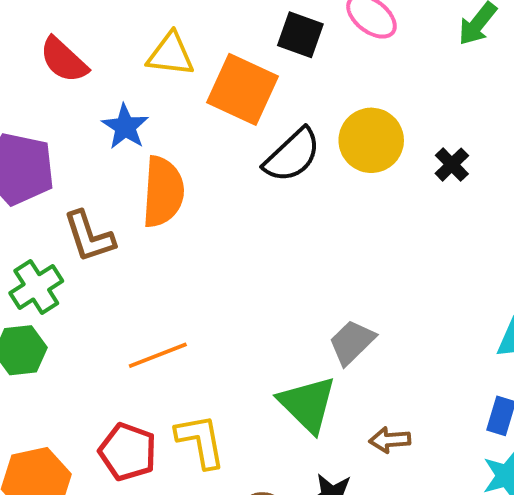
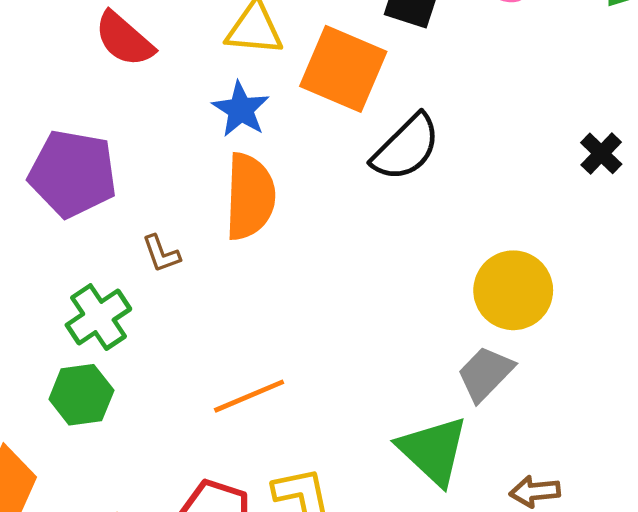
blue star: (125, 127) -> (241, 109), moved
yellow circle: (371, 140) -> (513, 290), moved
brown L-shape: (89, 237) -> (161, 254), size x0.6

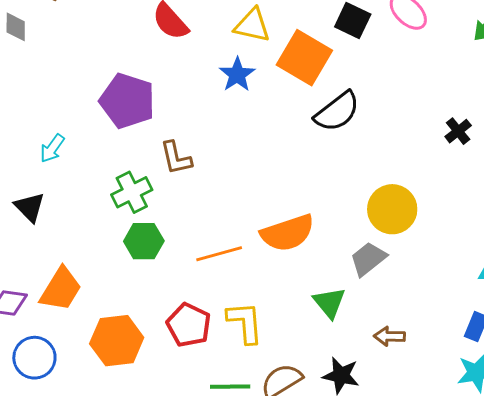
orange semicircle: (250, 197) -> (288, 233), moved, turned 62
brown L-shape: (161, 254) -> (176, 158), size x1.4
green hexagon: (81, 395) -> (144, 241), moved
green triangle: (433, 451) -> (329, 303), size x0.7

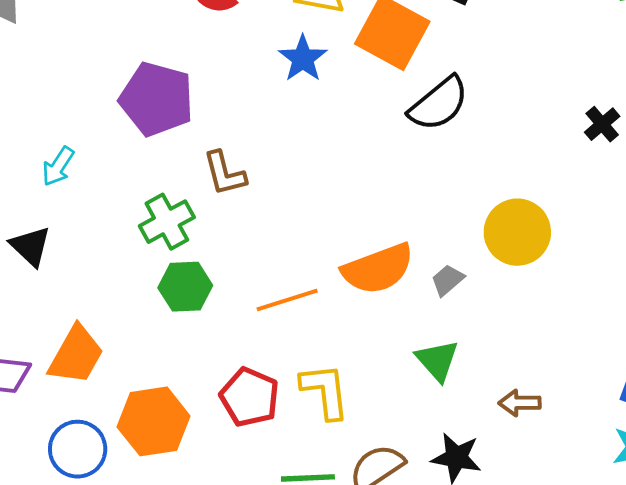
gray trapezoid: (368, 259) -> (448, 280), moved, size x0.7
blue circle: (34, 358) -> (78, 449), moved

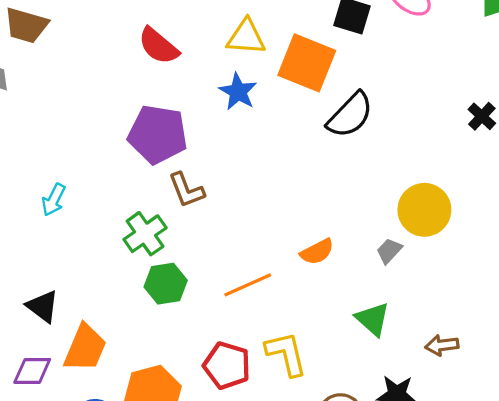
purple pentagon: (157, 99) -> (158, 134), moved
black triangle: (30, 246) -> (43, 306), moved
orange semicircle: (378, 269) -> (317, 252), size x0.6
gray trapezoid: (448, 280) -> (389, 251), moved

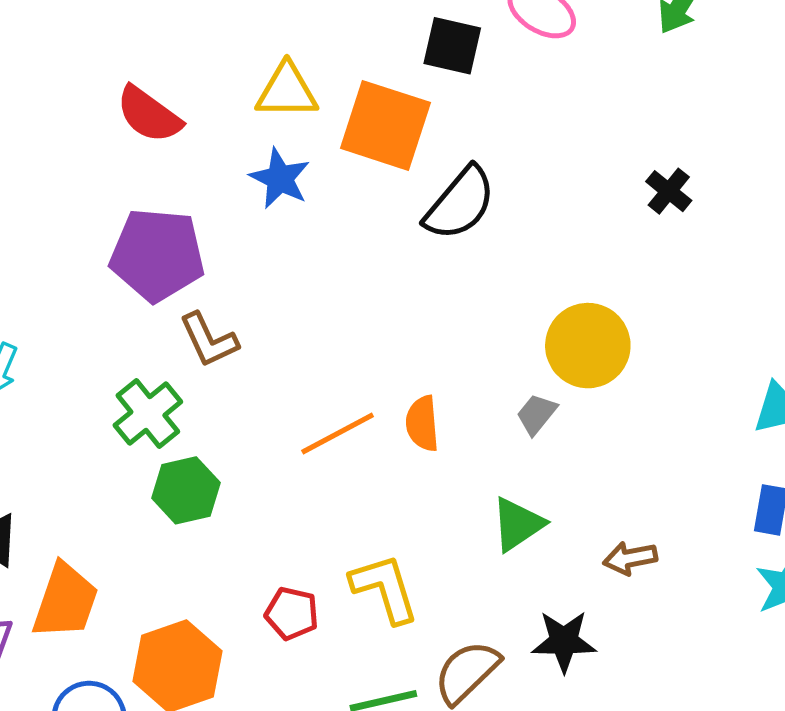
orange semicircle: (317, 252) -> (422, 424), turned 116
orange line: (248, 285) -> (338, 434), moved
green triangle: (373, 319) -> (518, 524), turned 48
red pentagon: (227, 365) -> (292, 613), size x0.7

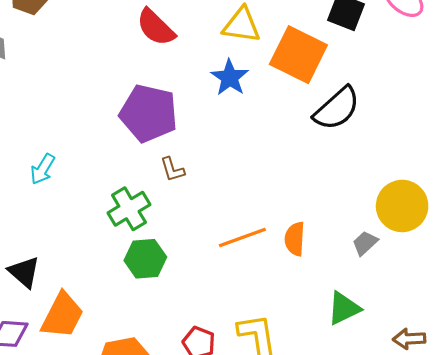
brown L-shape: (209, 340) -> (172, 169), size x0.7

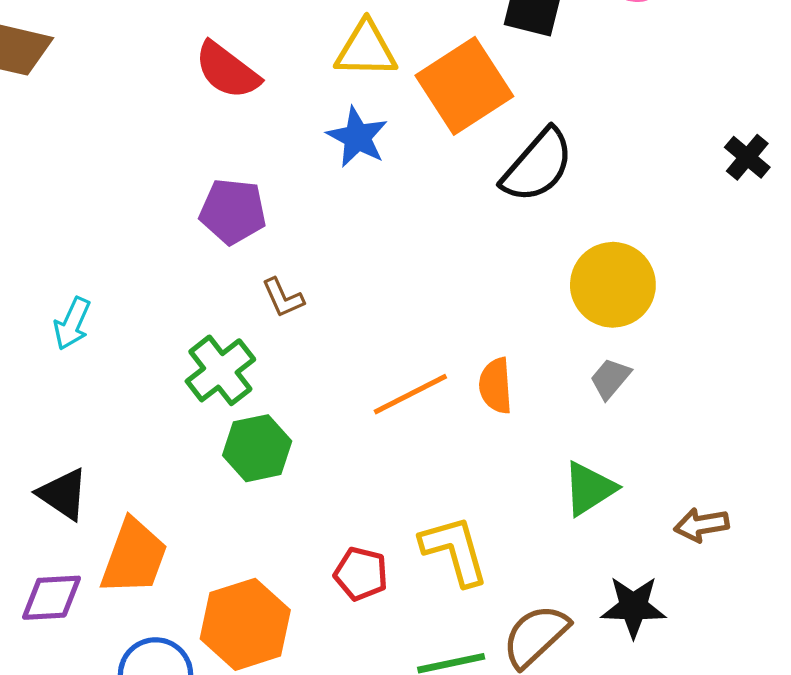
orange square: (298, 55) -> (464, 86), turned 38
purple pentagon: (149, 113) -> (233, 211), size x0.7
yellow circle: (402, 206) -> (613, 285), moved

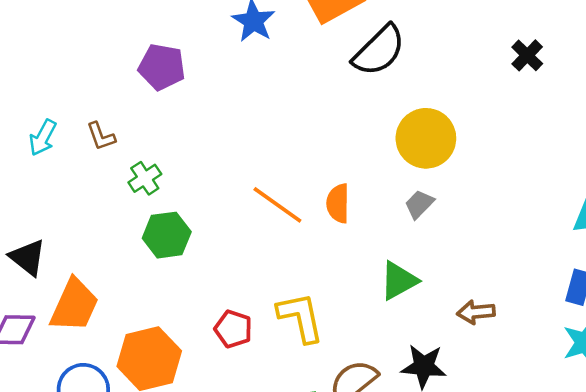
brown L-shape: (283, 298) -> (101, 136), moved
green cross: (220, 370) -> (145, 178), size x0.7
orange line: (410, 394) -> (277, 205), turned 58

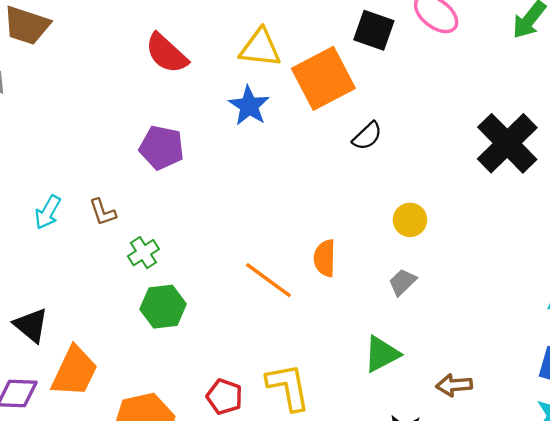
black semicircle: (379, 50) -> (367, 136), size x0.6
black cross: (527, 55) -> (507, 143), size x2.0
yellow circle: (426, 138) -> (410, 220), size x0.6
orange semicircle: (338, 203) -> (325, 258), moved

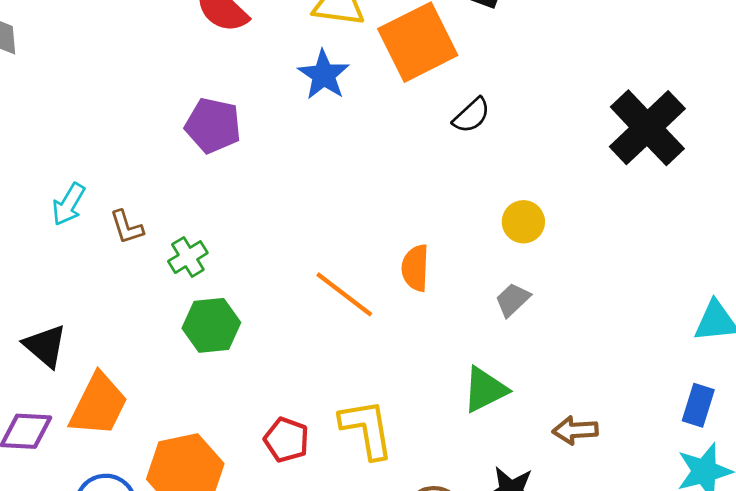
brown L-shape: (103, 212) -> (127, 227), moved

